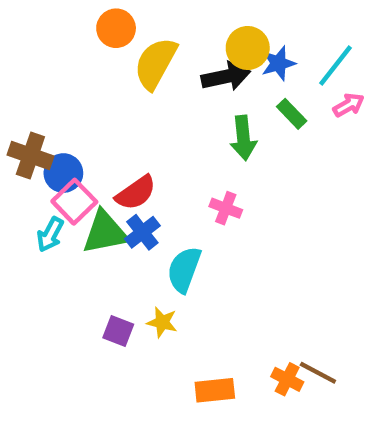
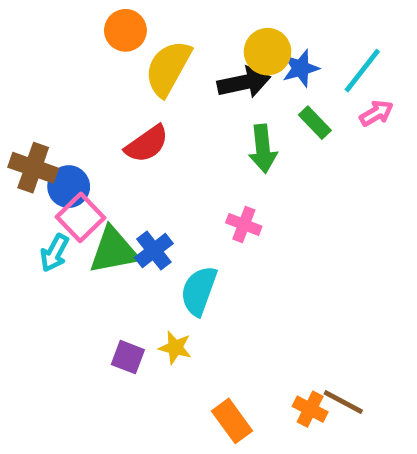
red semicircle: (136, 193) -> (147, 144), moved
orange rectangle: (215, 390) -> (232, 421), turned 60

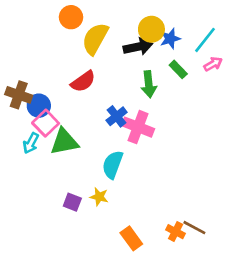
pink cross: (244, 224) -> (138, 127), size x1.6
blue cross: (154, 251) -> (117, 116), moved

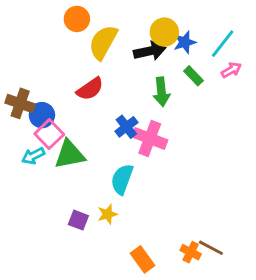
cyan arrow: (31, 143) -> (33, 156), turned 35
yellow star: (99, 197) -> (107, 214), turned -30

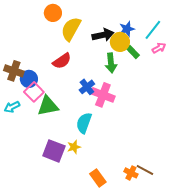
yellow circle: (164, 32) -> (120, 42), moved
cyan arrow: (33, 156) -> (12, 107), moved
purple square: (78, 220) -> (54, 151), size x1.6

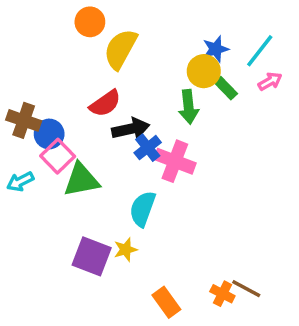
black arrow: (103, 35) -> (131, 129), moved

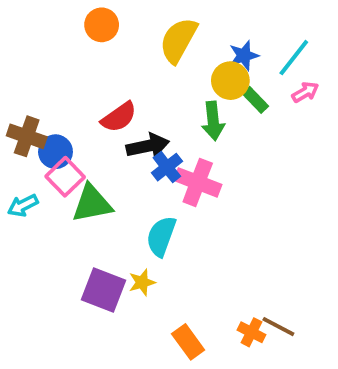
yellow semicircle: (120, 49) -> (178, 40), moved

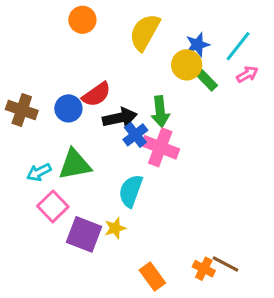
green arrow: (213, 121) -> (160, 112), moved
blue circle: (55, 152) -> (68, 108), moved
pink square: (65, 177) -> (53, 206), moved
cyan arrow: (23, 206) -> (39, 172), moved

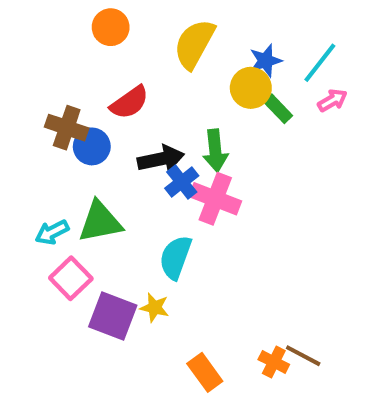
red semicircle: (96, 94) -> (129, 102), moved
brown cross: (22, 110) -> (67, 128), moved
yellow star: (115, 228) -> (155, 308), turned 30

